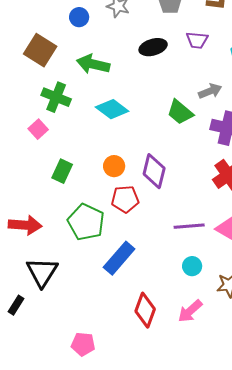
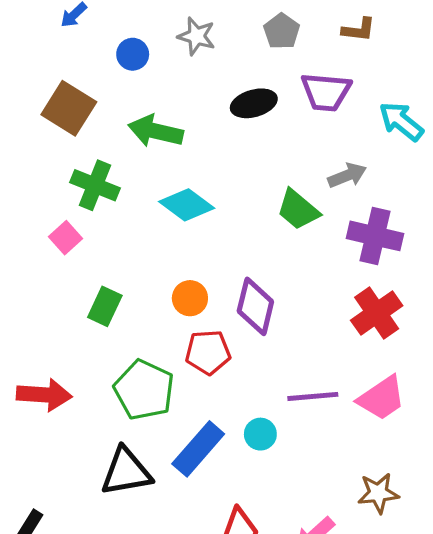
purple trapezoid: (197, 40) -> (326, 92), size x1.4
cyan circle: (192, 266) -> (260, 434), moved
black triangle: (42, 272) -> (126, 472), moved, turned 48

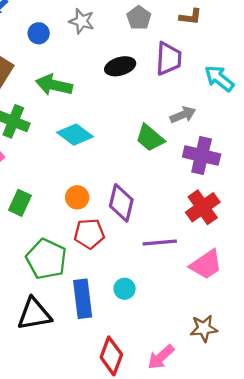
purple trapezoid: (326, 92) -> (169, 59), turned -92
purple line: (313, 396) -> (160, 243), moved
blue rectangle: (198, 449) -> (83, 299), turned -48

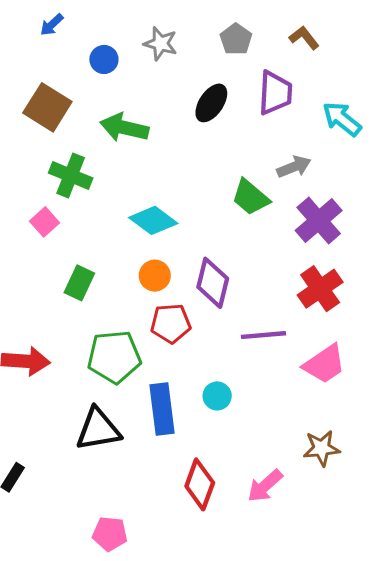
brown L-shape: (191, 17) -> (304, 38), turned -135
black ellipse: (120, 66) -> (211, 103), turned -40
cyan diamond: (75, 135) -> (153, 220), moved
purple cross: (202, 156) -> (319, 220), turned 36
green pentagon: (46, 259) -> (114, 357), turned -30

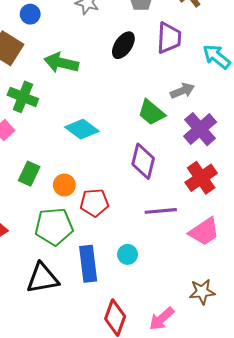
blue circle: (104, 59) -> (30, 14), moved
orange circle: (155, 276) -> (64, 185), moved
purple diamond: (213, 283) -> (143, 161), moved

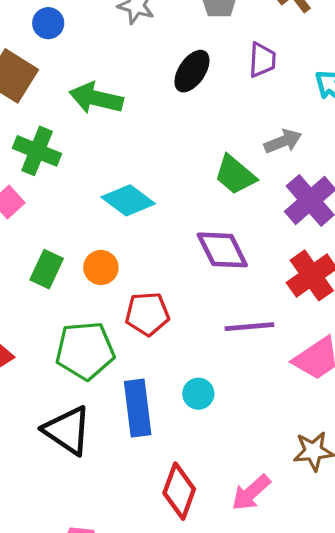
purple trapezoid: (169, 38) -> (262, 60), size x0.7
purple diamond: (143, 161) -> (222, 250), turned -40
orange circle: (64, 185) -> (101, 268), moved
black triangle: (43, 278) -> (67, 430), turned 44

